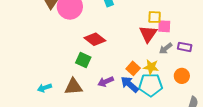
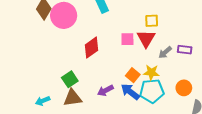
pink square: (164, 26) -> (127, 39), moved
red diamond: (95, 39) -> (92, 48), turned -70
green square: (83, 60) -> (70, 79), moved, turned 35
orange circle: (182, 76) -> (184, 88), moved

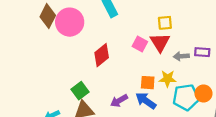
pink square: (127, 39) -> (140, 44), turned 32
gray arrow: (165, 52) -> (181, 56), turned 40
orange square: (133, 75) -> (148, 83), turned -32
cyan pentagon: (152, 91) -> (186, 97), moved

